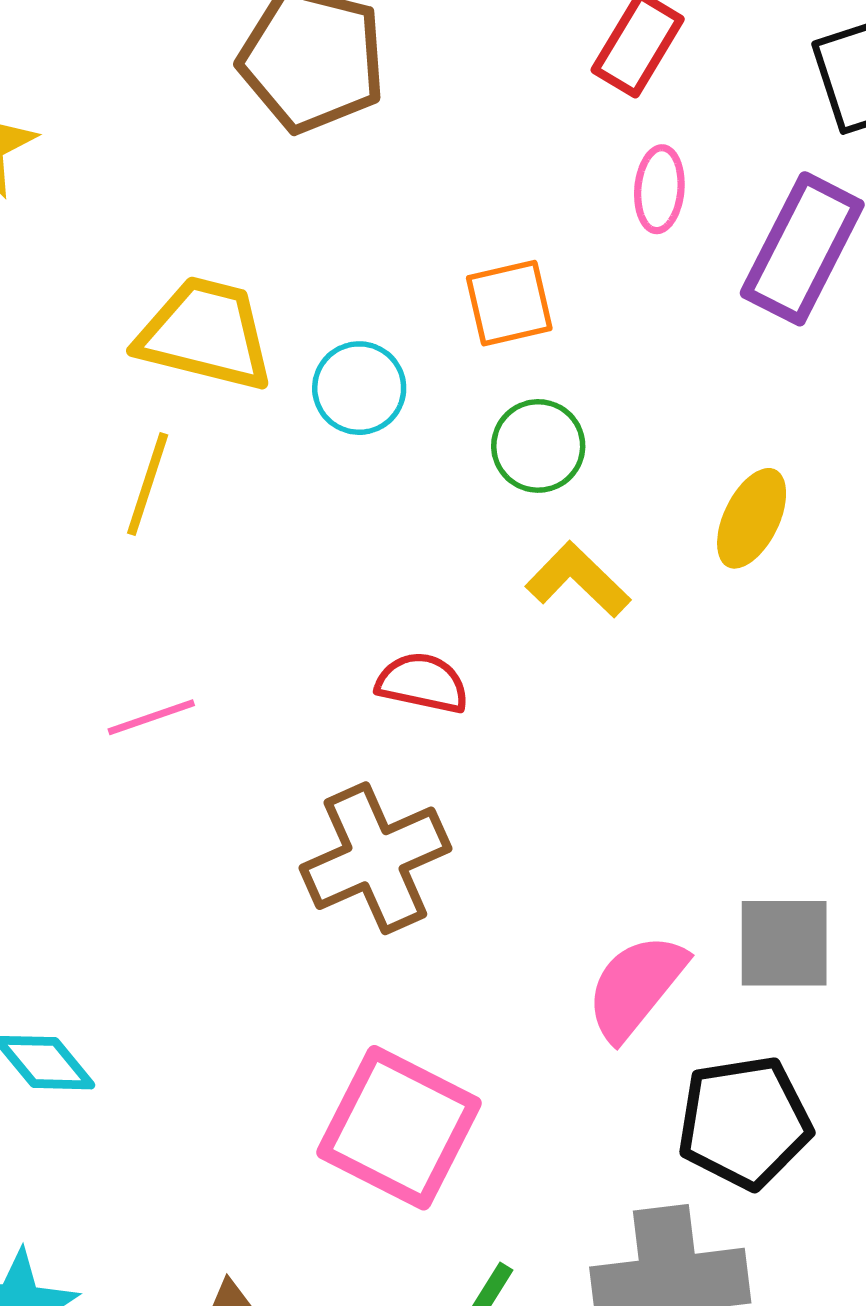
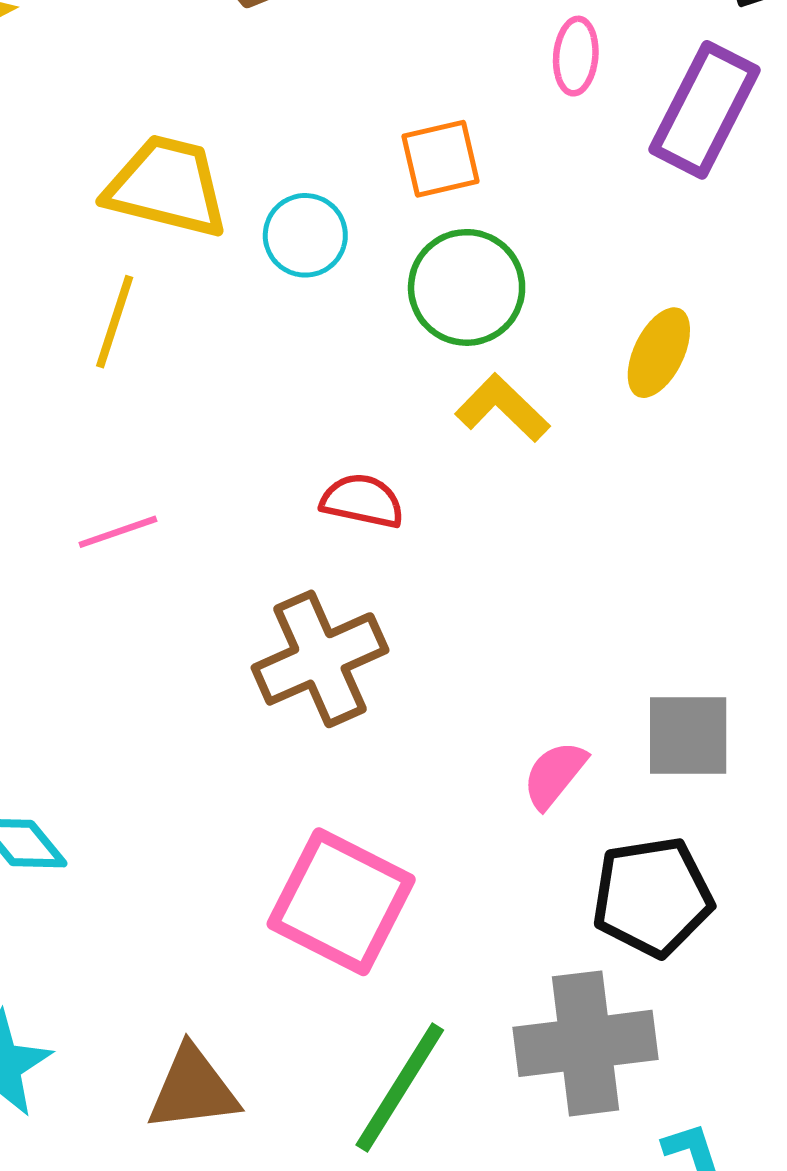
green circle: (538, 446) -> (467, 287), size x1.4
pink semicircle: (636, 987) -> (555, 775), size x0.7

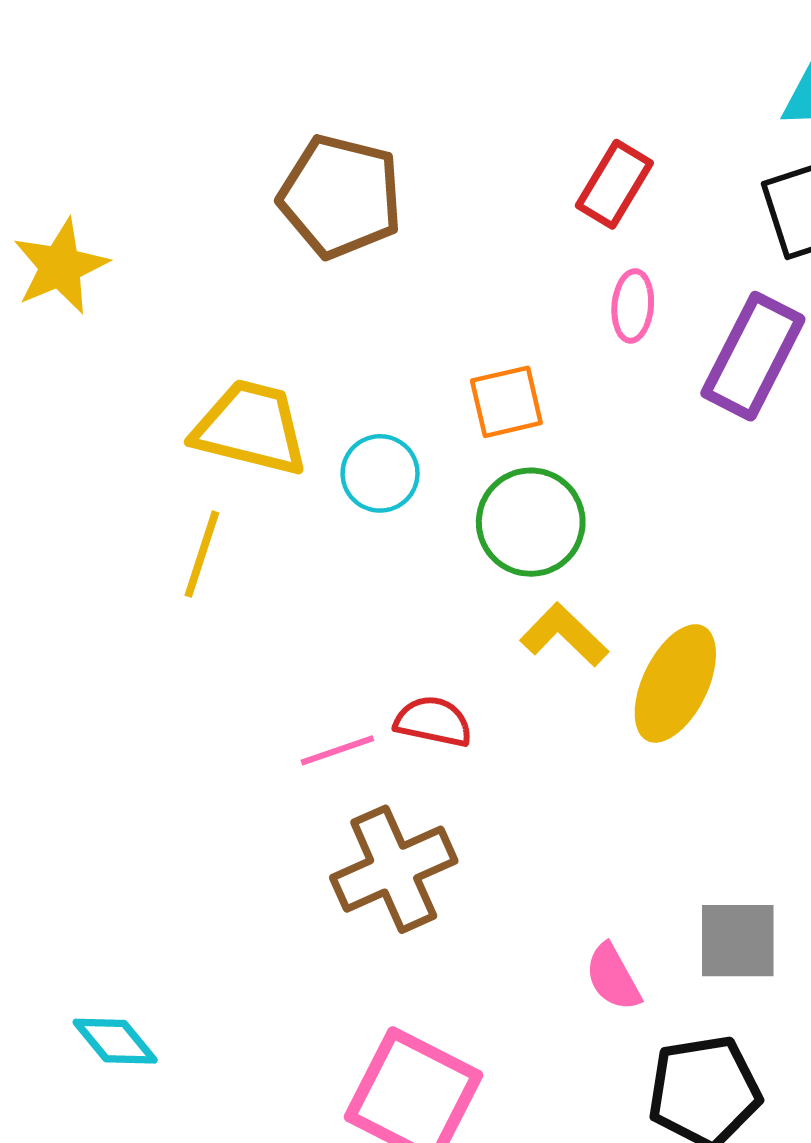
yellow ellipse: (659, 353) -> (675, 683), moved, size x1.4
pink line: (118, 532) -> (337, 750), moved
pink semicircle: (555, 775) -> (613, 977), turned -68

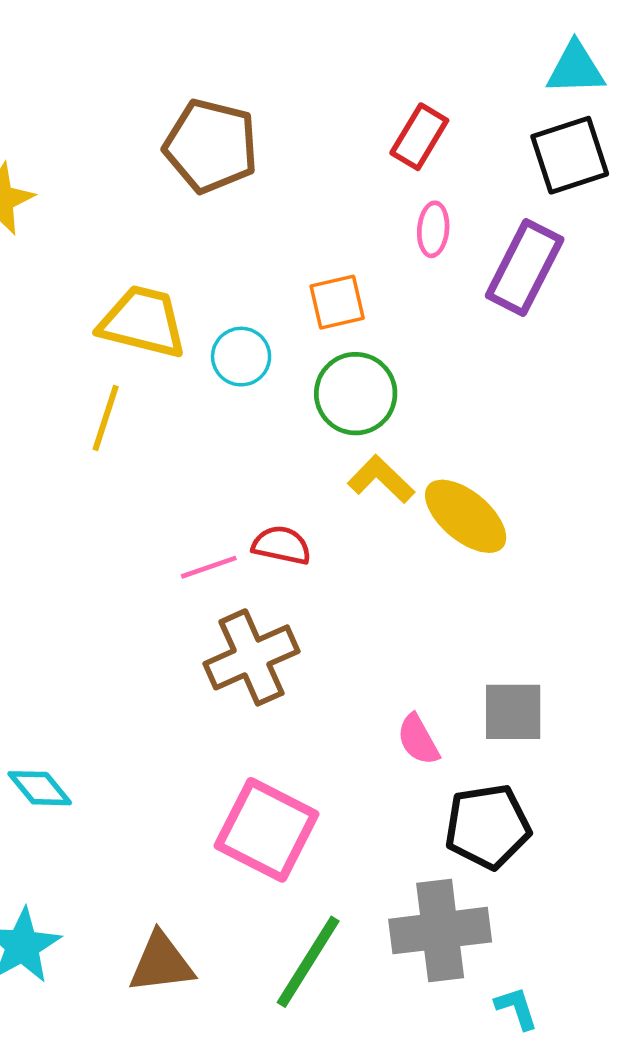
yellow ellipse: (675, 683) -> (466, 516), turned -76

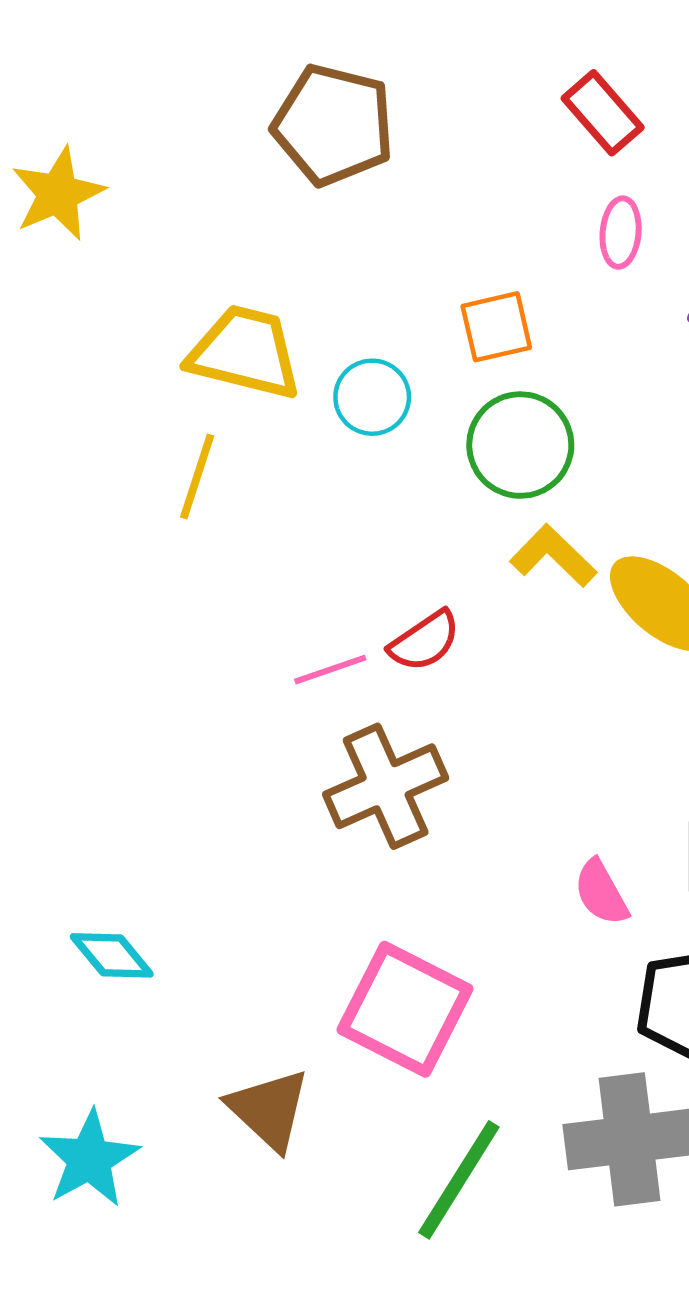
red rectangle: (419, 137) -> (603, 113), turned -72
red semicircle: (282, 545) -> (425, 641), turned 134
brown triangle: (161, 963) -> (269, 1109), moved, turned 50

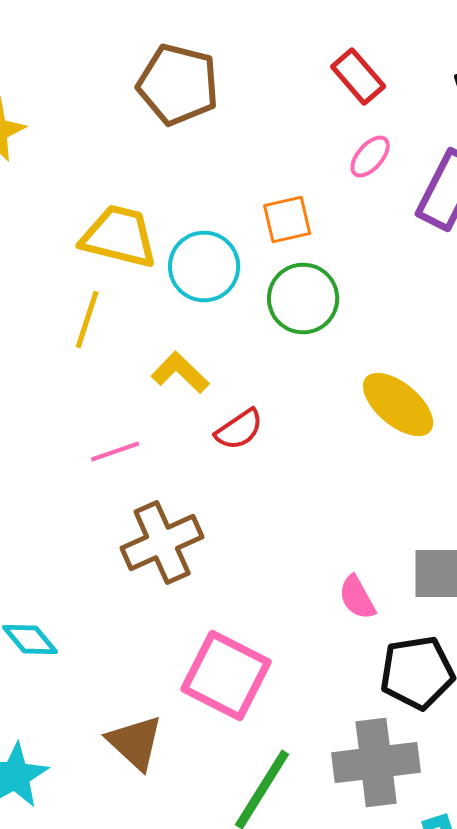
pink ellipse: (621, 233) -> (370, 156), turned 36
cyan circle: (372, 397) -> (204, 266), size x1.4
yellow L-shape: (553, 556) -> (180, 372), moved
pink line: (330, 670) -> (115, 452), moved
brown cross: (386, 786) -> (162, 542), moved

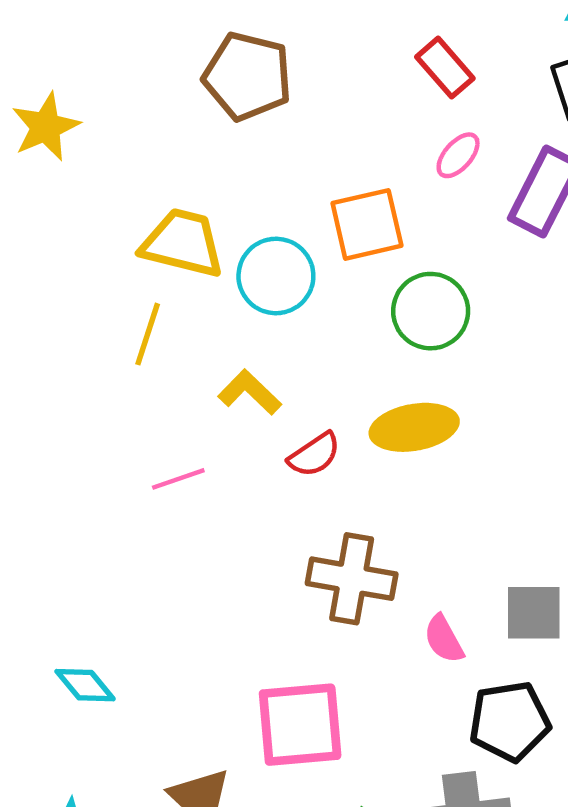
orange square: (287, 220) -> (367, 224), size x1.4
green circle: (303, 298) -> (431, 311), moved
yellow ellipse: (398, 404) -> (414, 427), moved, turned -50
brown cross: (162, 542) -> (352, 579), moved, turned 34
pink square: (226, 676) -> (300, 725), turned -32

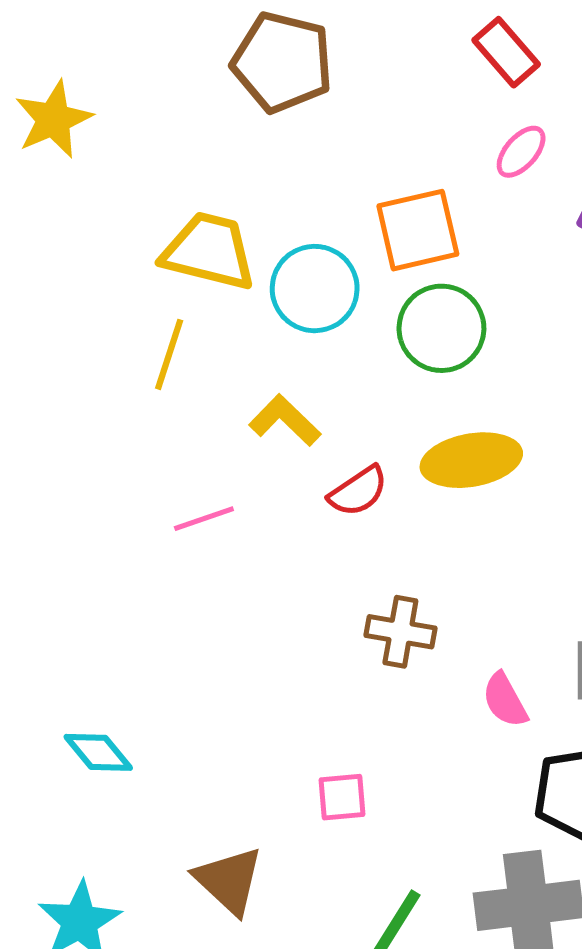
green circle: (431, 311) -> (441, 328), moved
brown cross: (352, 579) -> (400, 632), size x0.7
pink square: (300, 725) -> (342, 797), size x0.5

